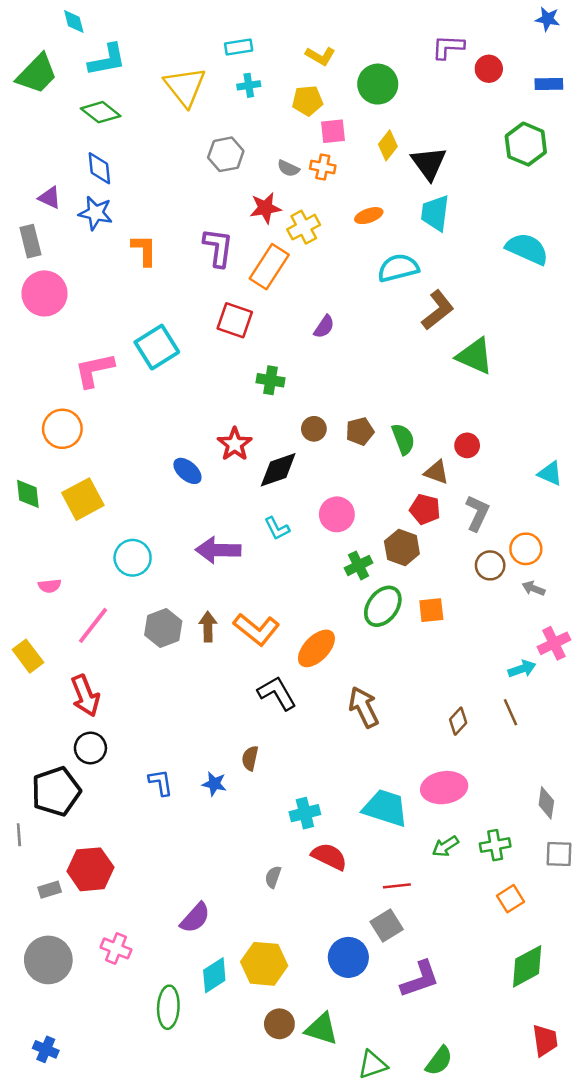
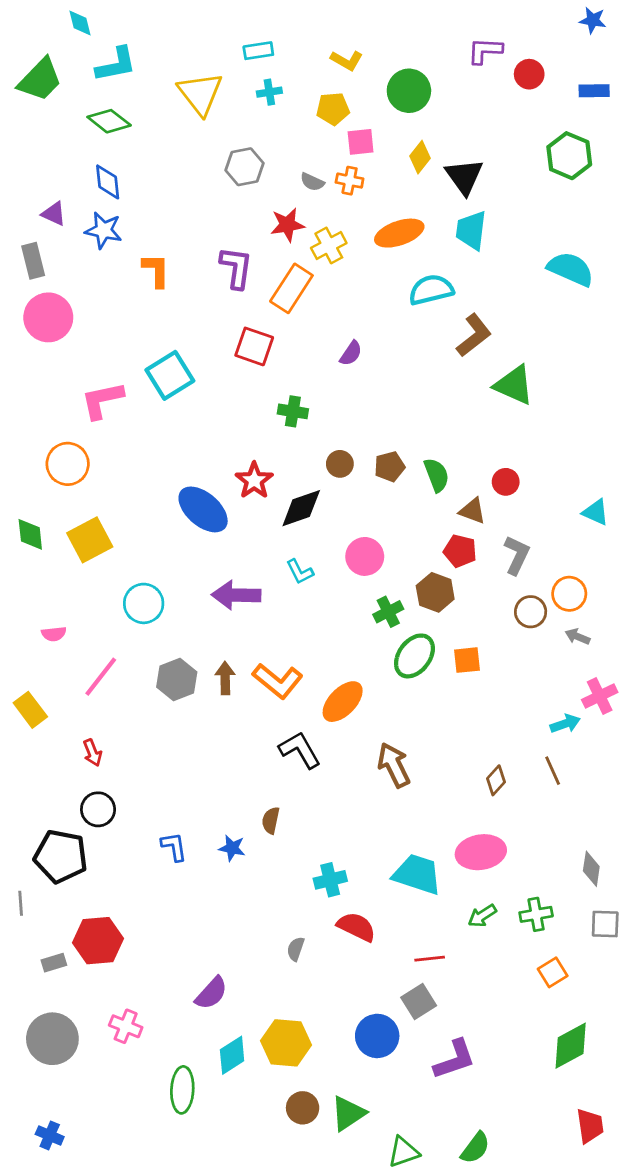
orange ellipse: (369, 216) -> (399, 233), size x1.6
blue ellipse: (187, 471) -> (203, 509), size x1.6
red arrow: (85, 696) -> (92, 753), size x0.6
black pentagon: (56, 791) -> (61, 856), turned 30
green triangle: (322, 1029) -> (348, 1113), turned -51

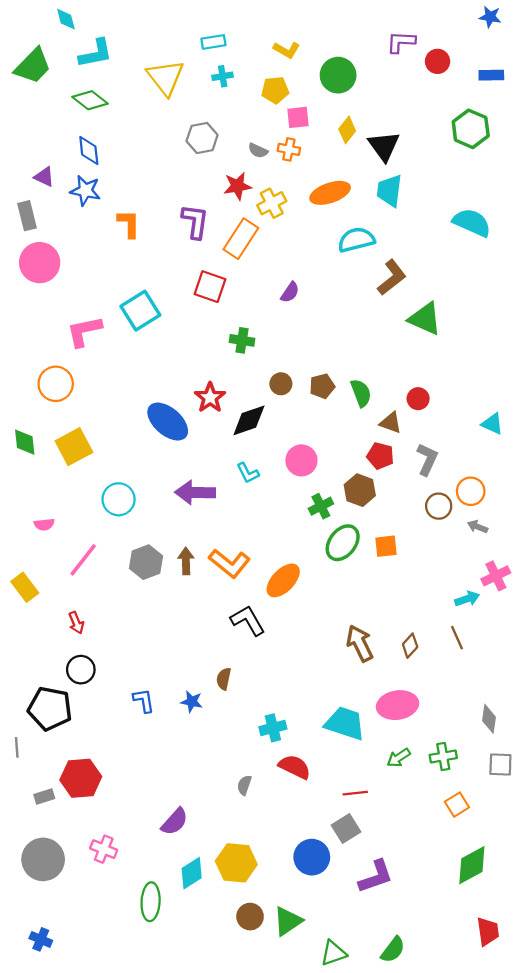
brown arrow: (394, 765) -> (360, 643), moved

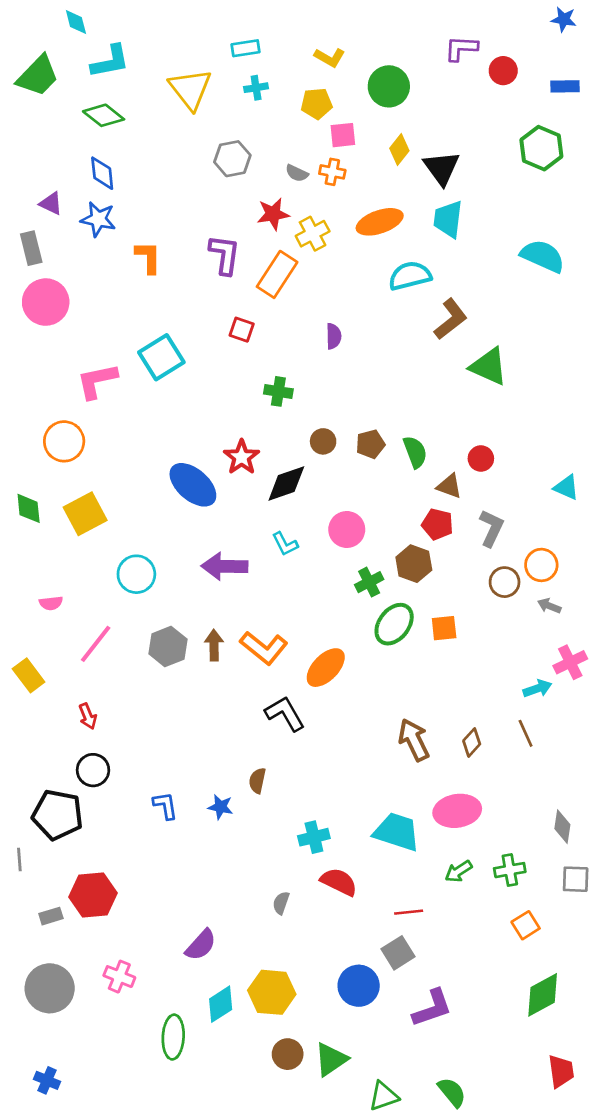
red square: (210, 287) -> (242, 330), size x0.7
purple semicircle: (290, 292) -> (334, 336), turned -35
green semicircle: (393, 950) -> (452, 1092), turned -76

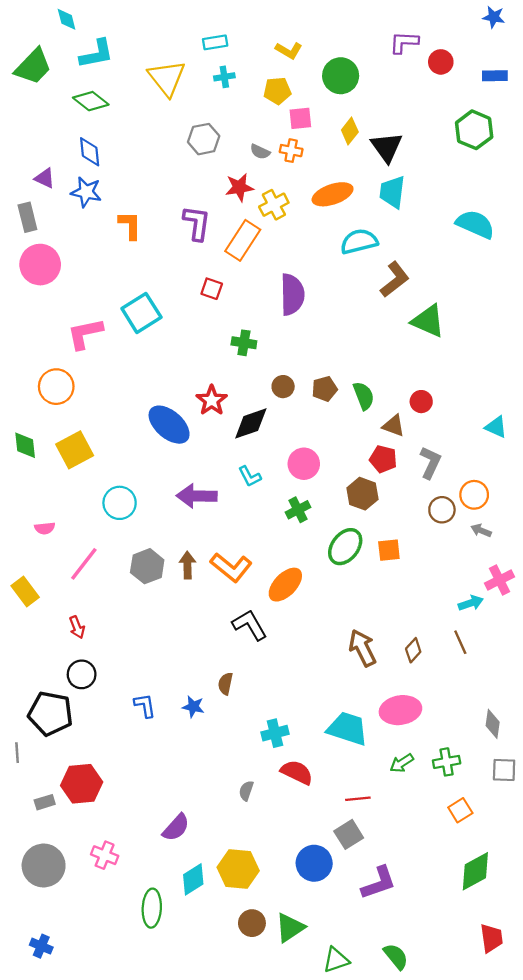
purple semicircle: (334, 336) -> (292, 294), size x1.8
green cross: (369, 582) -> (298, 510), moved

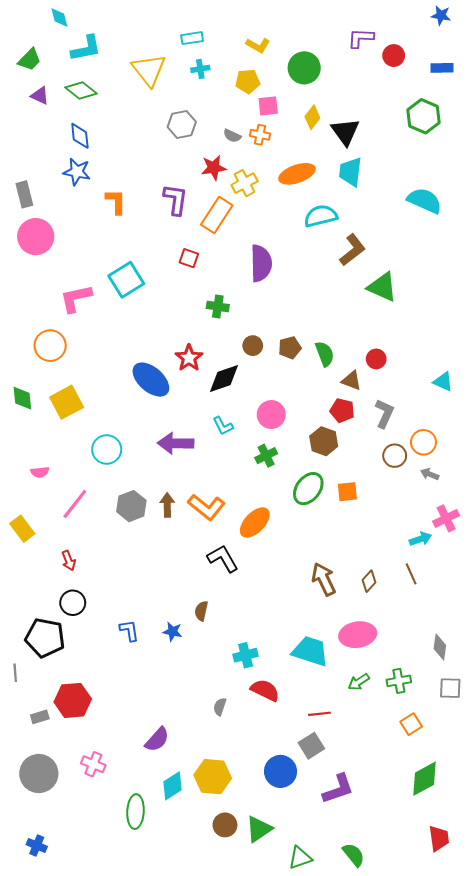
green trapezoid: (33, 67) -> (30, 60), size x0.7
purple triangle: (45, 178) -> (40, 96), moved

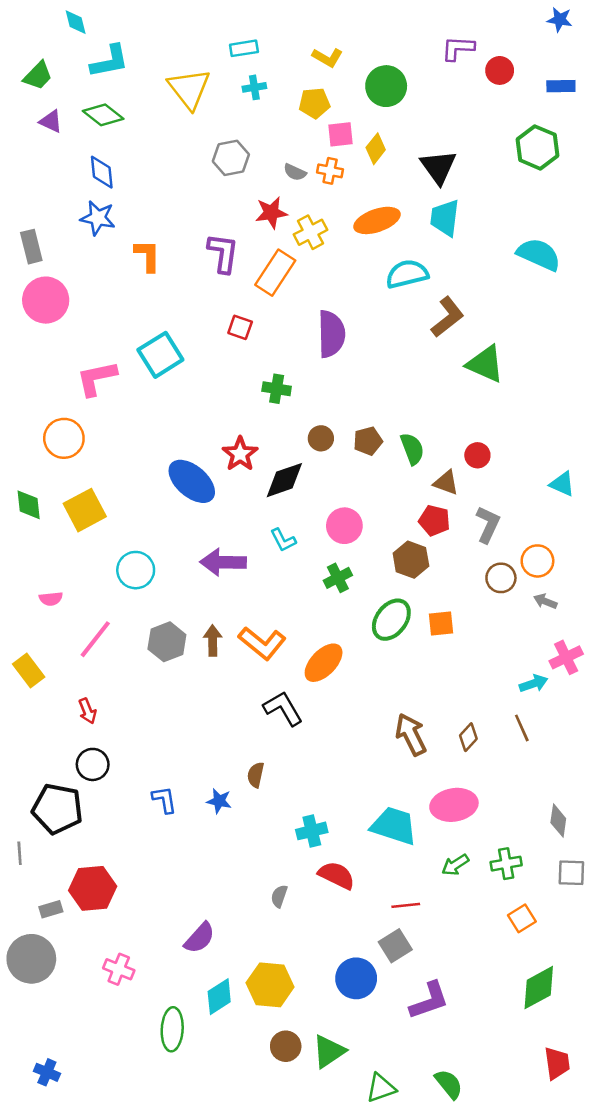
yellow diamond: (312, 117) -> (376, 149), moved
gray circle: (39, 773) -> (31, 959), moved

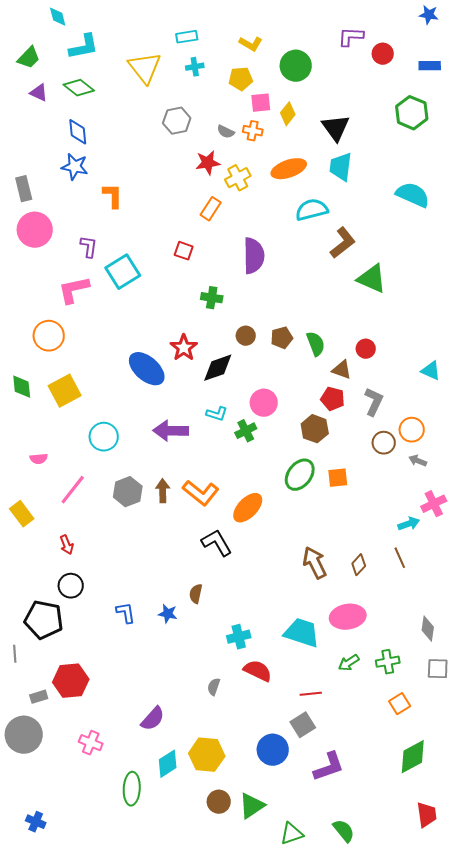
purple L-shape: (223, 253) -> (89, 247), moved, size x0.7
orange rectangle: (275, 273) -> (211, 209), size x0.7
cyan L-shape: (283, 540) -> (217, 414), turned -45
green cross: (338, 578) -> (246, 431), moved

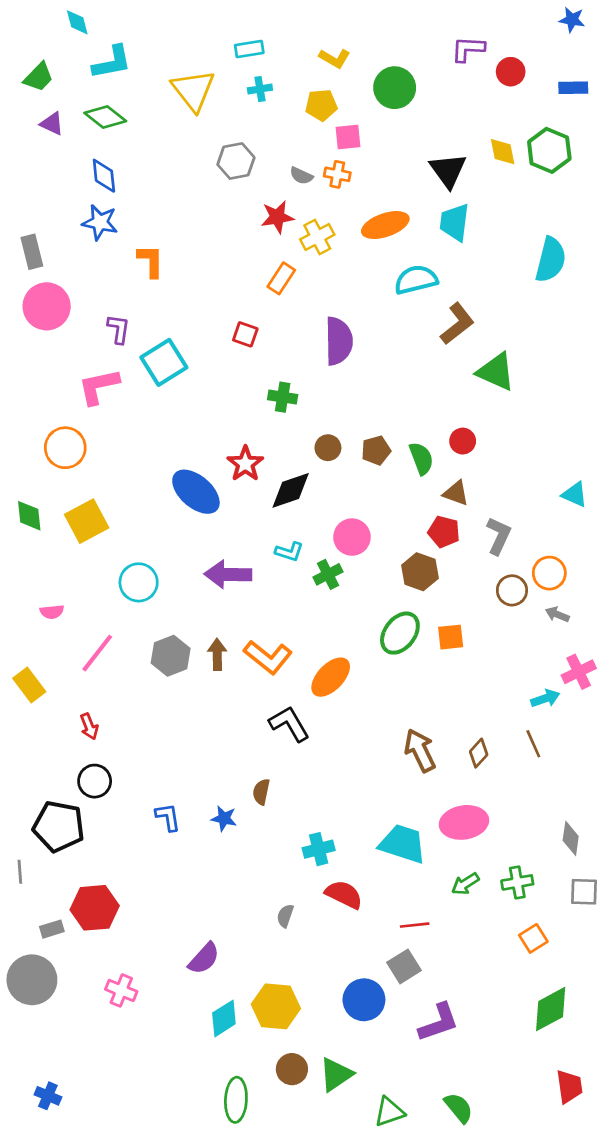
yellow diamond: (288, 114) -> (503, 152), moved, turned -50
cyan semicircle: (413, 195) -> (551, 260), turned 80
red circle: (366, 349) -> (463, 441), moved
green ellipse: (132, 789) -> (236, 1100), moved

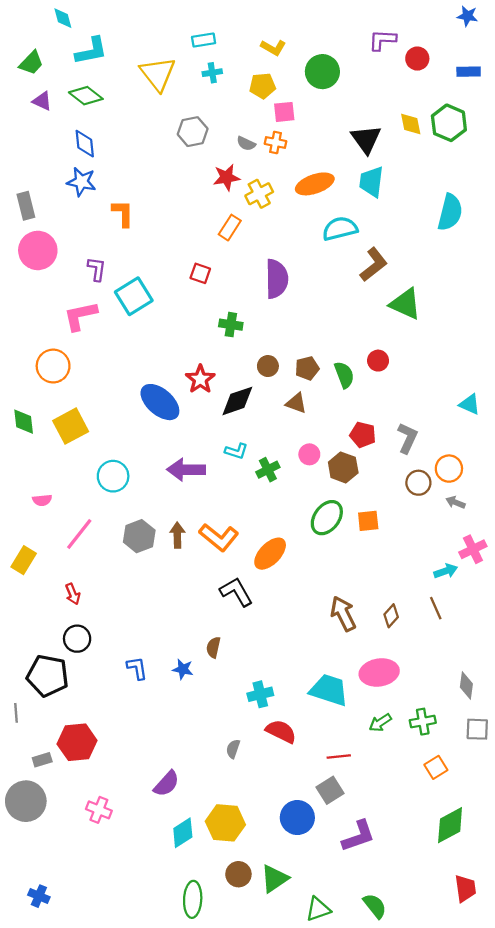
brown triangle: (456, 493) -> (296, 403), moved
pink circle: (352, 537) -> (309, 454), moved, size x0.7
yellow rectangle: (29, 685) -> (24, 560), turned 68

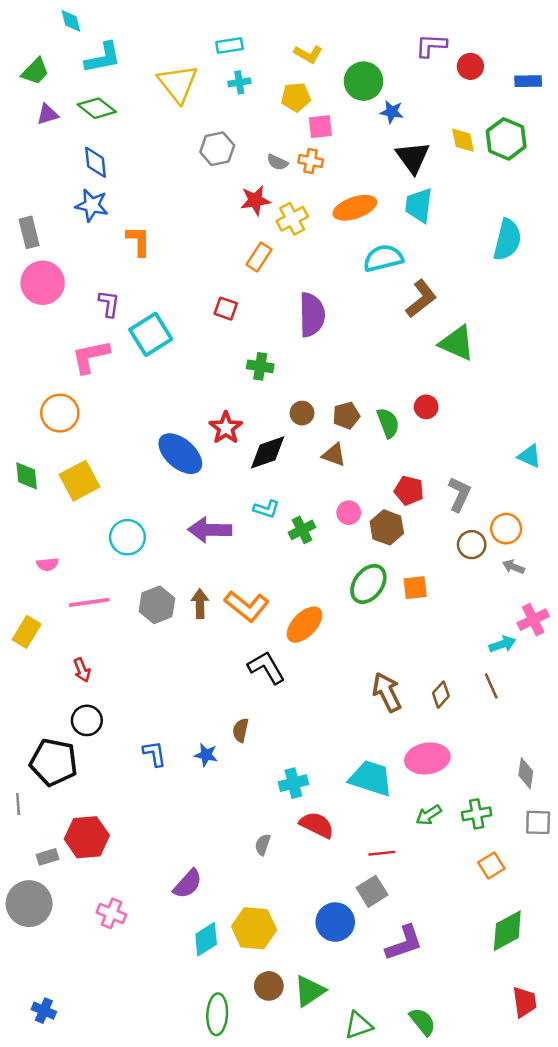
blue star: (467, 16) -> (392, 112), moved
purple triangle: (42, 101) -> (48, 114), turned -42
pink line: (79, 534) -> (89, 602), turned 44

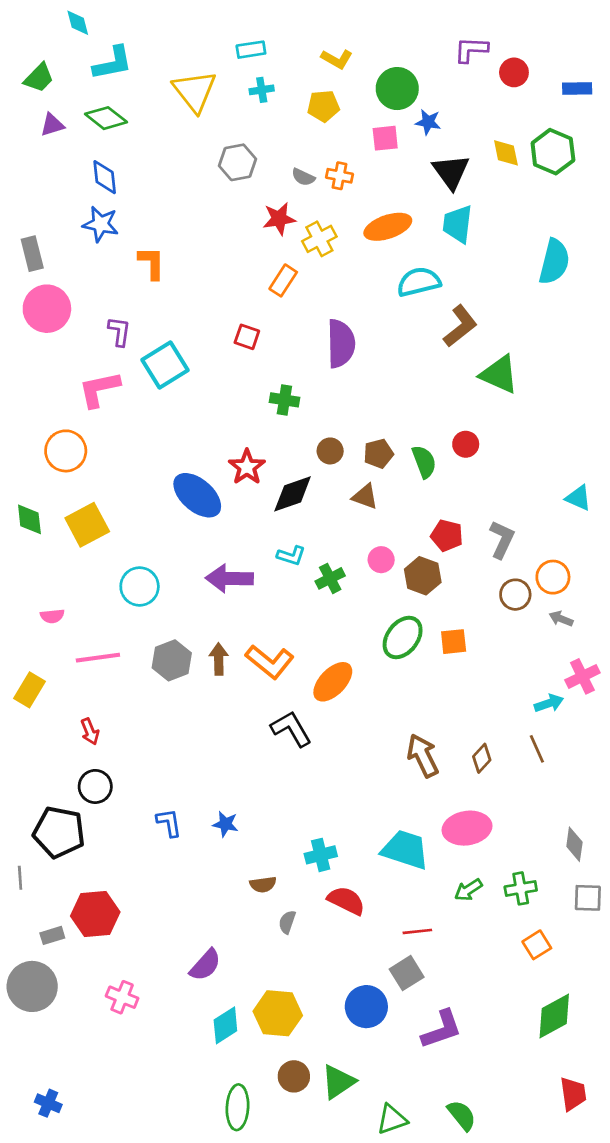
pink square: (320, 127) -> (385, 138), moved
brown semicircle: (241, 730) -> (263, 884), moved, turned -110

